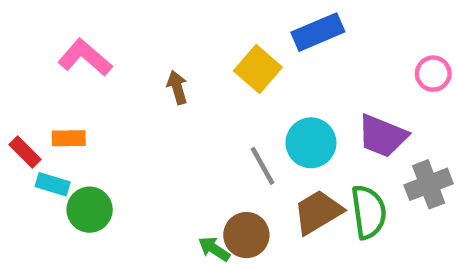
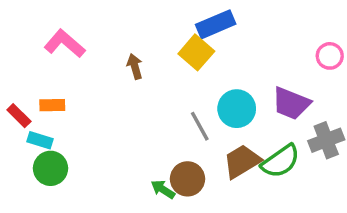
blue rectangle: (318, 32) -> (216, 24), moved
green circle: (90, 210) -> (51, 168), moved
green semicircle: (369, 212) -> (281, 161), turned 63

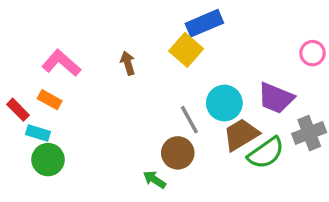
pink L-shape: (65, 44) -> (61, 63), moved
orange rectangle: (52, 105) -> (50, 100), turned 30
brown trapezoid: (242, 161) -> (241, 135), moved
brown circle: (187, 179) -> (178, 153), moved

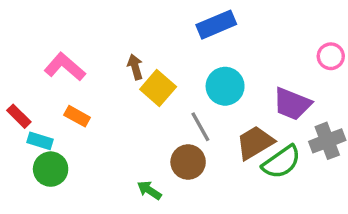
yellow square: (186, 50) -> (158, 88), moved
orange rectangle: (50, 100) -> (77, 116), moved
cyan circle: (224, 103) -> (225, 86), moved
green arrow: (154, 180) -> (149, 190), moved

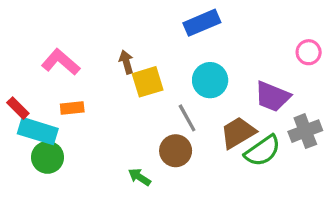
yellow square: (158, 88) -> (148, 82), turned 32
orange rectangle: (77, 116) -> (72, 108), turned -35
cyan rectangle: (40, 141) -> (38, 131), size x1.6

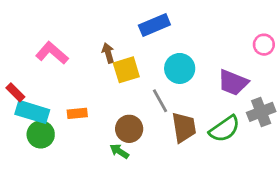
blue rectangle: (202, 23) -> (154, 25), moved
orange rectangle: (72, 108) -> (77, 113), moved
brown trapezoid: (238, 133) -> (184, 127), moved, turned 112
brown circle: (176, 151) -> (129, 129), moved

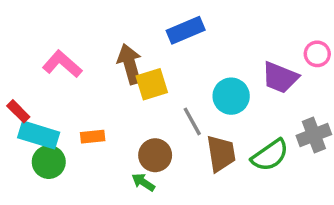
brown arrow: (108, 53) -> (130, 64), size x1.6
cyan circle: (180, 68) -> (231, 96), moved
purple trapezoid: (233, 82) -> (280, 78), moved

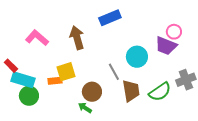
pink circle: (317, 54) -> (174, 32), moved
yellow square: (152, 84) -> (66, 72), moved

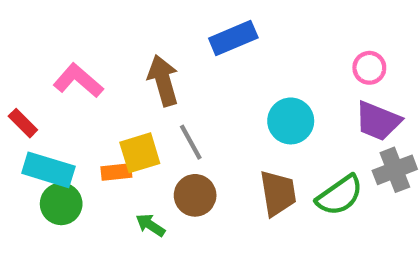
purple trapezoid: (166, 46) -> (378, 121), moved
red rectangle: (11, 66) -> (23, 123), moved
gray line: (114, 72) -> (191, 142), moved
green arrow: (85, 108) -> (150, 225), moved

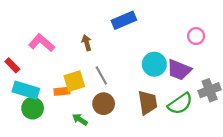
brown arrow: (163, 81) -> (87, 43), size x0.6
purple trapezoid: (378, 121) -> (179, 70), moved

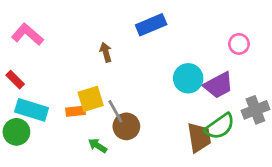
pink L-shape: (42, 43) -> (27, 34), moved
purple trapezoid: (179, 70) -> (218, 85), turned -50
gray line: (101, 75) -> (115, 111), moved
brown trapezoid: (148, 103) -> (199, 137), moved
green circle: (33, 108) -> (16, 132), moved

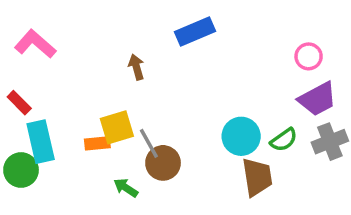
cyan circle: (188, 78) -> (241, 136), moved
purple trapezoid: (218, 85) -> (317, 99), moved
cyan rectangle: (32, 110) -> (41, 142), turned 60
green semicircle: (220, 126) -> (284, 140), moved, size x0.7

